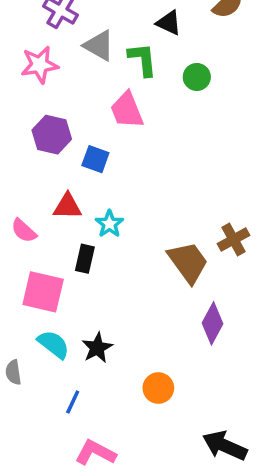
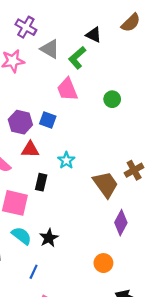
green L-shape: (143, 60) -> (77, 58), turned -125
green circle: (197, 77) -> (112, 99), moved
purple hexagon: (52, 135) -> (20, 122), moved
cyan star: (109, 224) -> (66, 160), moved
orange circle: (158, 388) -> (103, 263), moved

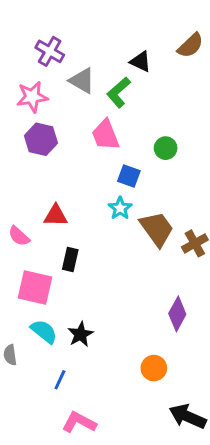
blue square: (48, 120) -> (129, 176), moved
purple hexagon: (20, 122) -> (41, 139), moved
cyan star: (66, 160) -> (120, 208), moved
brown trapezoid: (106, 184) -> (157, 229), moved

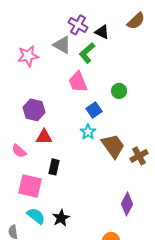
purple cross: (50, 51) -> (78, 25), moved
purple hexagon: (41, 139) -> (34, 110), moved
blue square: (129, 176) -> (94, 110), turned 35

